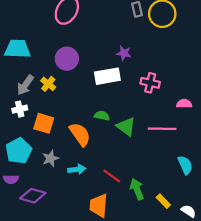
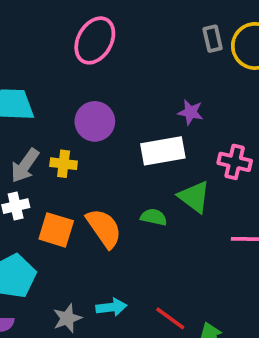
yellow cross: (48, 84) -> (64, 164), turned -32
green triangle: (126, 127) -> (194, 197), moved
orange semicircle: (80, 134) -> (104, 228), moved
gray star: (50, 158) -> (67, 318), moved

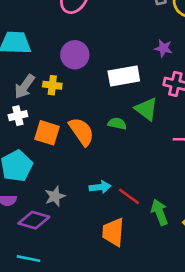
purple star: (190, 112) -> (163, 48), moved
cyan arrow: (111, 307) -> (100, 187), moved

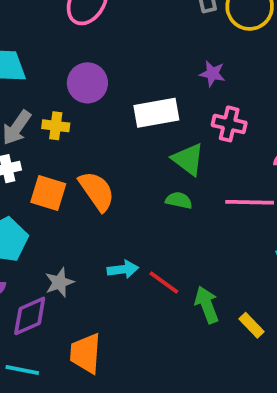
green semicircle: (117, 124) -> (179, 200), moved
purple diamond: (34, 220) -> (30, 316), turned -40
orange trapezoid: (113, 232) -> (86, 353), moved

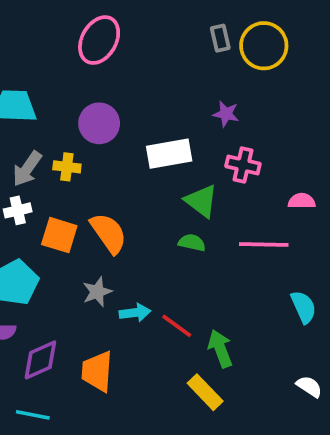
gray star: (59, 282) -> (97, 292), moved
yellow rectangle: (251, 325) -> (205, 392), moved, size x1.4
orange trapezoid: (86, 353) -> (97, 371), moved

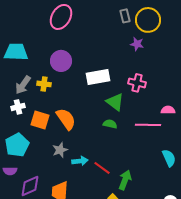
purple star: (226, 114) -> (137, 44), moved
pink semicircle: (302, 201) -> (168, 110), moved
green arrow: (220, 349) -> (125, 180), turned 42

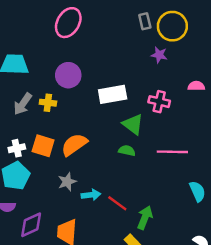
white cross: (18, 107) -> (17, 148), moved
pink semicircle: (168, 110) -> (196, 86), moved
orange semicircle: (66, 119) -> (74, 145), turned -90

